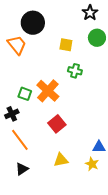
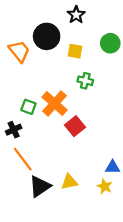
black star: (90, 13) -> (76, 15), moved
black circle: (33, 23) -> (47, 36), moved
red square: (57, 124) -> (75, 126), moved
black triangle: (22, 169) -> (40, 186), moved, size x1.5

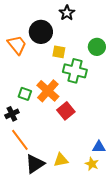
green circle: (110, 43) -> (97, 47), moved
yellow square: (75, 51) -> (59, 52), moved
green cross: (85, 81) -> (75, 71), size x1.6

